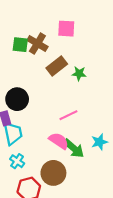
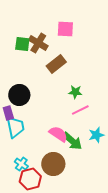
green star: (79, 73) -> (75, 92), moved
pink line: (68, 115) -> (80, 110), moved
cyan cross: (17, 161) -> (21, 164), moved

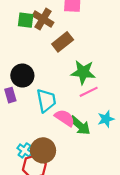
green star: (75, 92) -> (83, 72), size x1.6
cyan trapezoid: (15, 127) -> (46, 100), moved
brown circle: (53, 164) -> (43, 150), moved

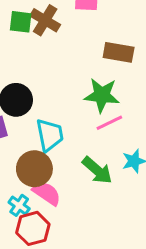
brown rectangle: (63, 42) -> (119, 52), moved, turned 48
pink semicircle: (65, 118) -> (47, 193), moved
brown circle: (43, 150) -> (34, 169), moved

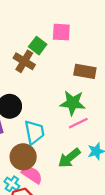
brown cross: (45, 20) -> (24, 61), moved
green square: (21, 22) -> (38, 46), moved, turned 30
green arrow: (97, 170) -> (69, 158), turned 100

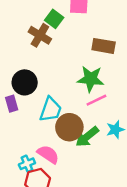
cyan trapezoid: (34, 132) -> (51, 110), turned 30
brown circle: (23, 157) -> (69, 127), moved
cyan cross: (12, 184) -> (27, 164), turned 32

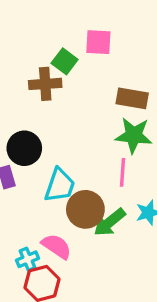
brown cross: (40, 35) -> (45, 84), turned -35
green star: (91, 79) -> (134, 135), moved
pink line: (96, 100) -> (122, 172), turned -60

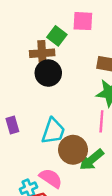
black circle: (24, 148) -> (48, 73), moved

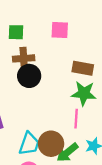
green square: (57, 36) -> (16, 32), moved, turned -35
cyan trapezoid: (53, 131) -> (29, 144), moved

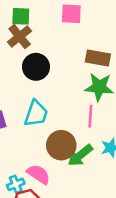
brown cross: (24, 58) -> (20, 37), moved, turned -35
cyan trapezoid: (29, 144) -> (36, 114), moved

